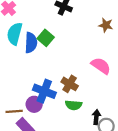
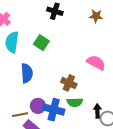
brown star: (106, 25) -> (96, 16), moved
blue semicircle: (31, 43) -> (27, 73), moved
blue cross: (44, 91) -> (54, 110), moved

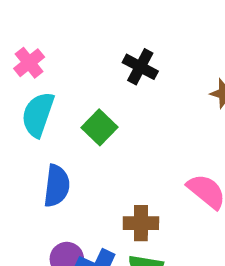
brown cross: (69, 83) -> (141, 223), turned -35

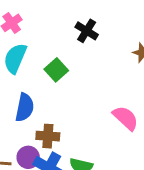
brown cross: (141, 223) -> (48, 136), moved

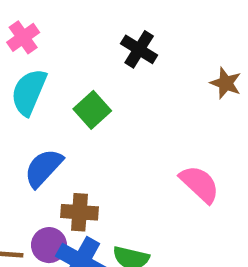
blue semicircle: (25, 107) -> (43, 168), turned -148

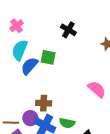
green square: (92, 110) -> (48, 57), turned -35
blue semicircle: (43, 168) -> (29, 66), moved

